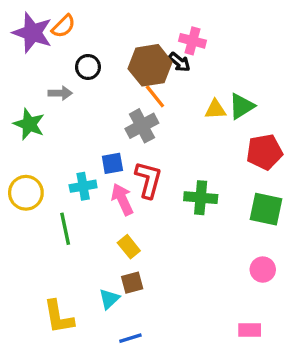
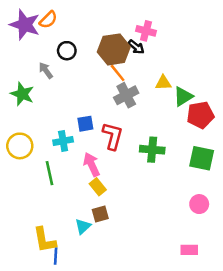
gray arrow: (60, 93) -> (46, 70), turned -126
green triangle: (242, 106) -> (183, 96), moved
gray cross: (142, 126) -> (126, 95), moved
pink arrow: (122, 199) -> (92, 164), moved
blue line: (130, 338) -> (56, 256), moved, turned -70

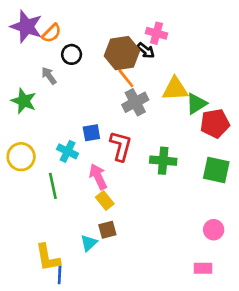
orange semicircle: (48, 20) -> (52, 33), moved
yellow triangle: (163, 83) -> (175, 89), size x1.5
cyan cross: (63, 141) -> (68, 151), turned 36
pink circle: (199, 204) -> (214, 230), moved

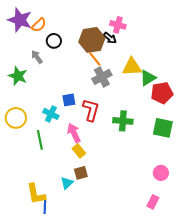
pink rectangle: (203, 268) -> (153, 202), turned -64

